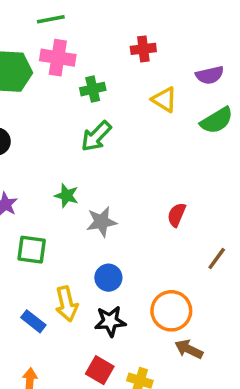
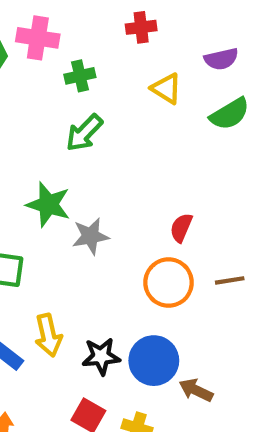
green star: (67, 196) -> (48, 205), size x1.5
brown line: (217, 258) -> (230, 280), turned 45
blue circle: (108, 278) -> (154, 361), moved, size x1.5
orange circle: (171, 311) -> (169, 283), moved

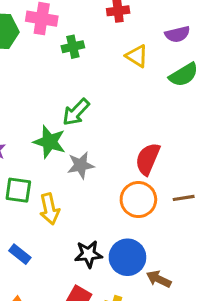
green arrow: (84, 133) -> (76, 112), moved
red semicircle: (181, 228) -> (148, 159), size x1.5
yellow arrow: (48, 335) -> (49, 209), moved

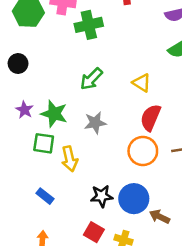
green cross: (73, 47) -> (89, 25), size x1.5
yellow triangle: (137, 56) -> (142, 83), moved
green star: (49, 142) -> (54, 114), moved

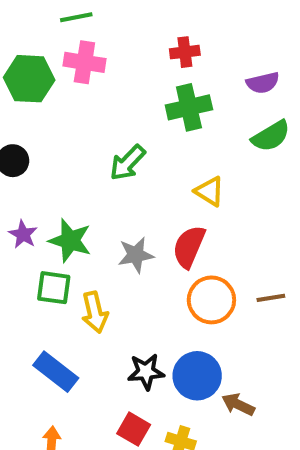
green cross: (89, 25) -> (189, 107), moved
green arrow: (91, 79) -> (127, 163), moved
red semicircle: (151, 118) -> (189, 247), moved
blue rectangle: (45, 196) -> (56, 372), size x1.5

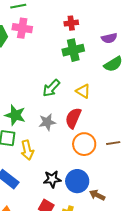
green arrow: (127, 163) -> (51, 88), moved

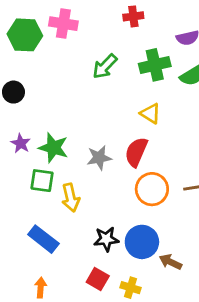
green cross: (73, 50) -> (155, 65), moved
green arrow: (51, 88) -> (105, 66), moved

